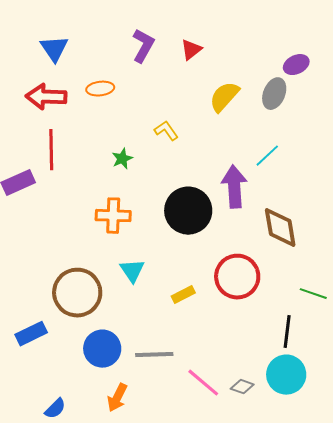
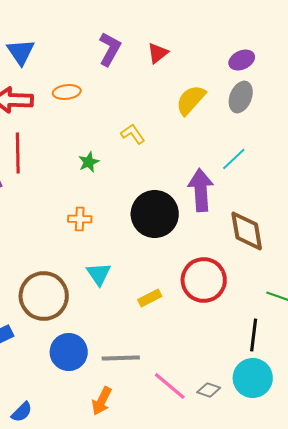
purple ellipse: (296, 65) -> (242, 60), moved
orange cross: (113, 216) -> (80, 219), size x0.7
orange arrow: (117, 398) -> (102, 401), moved

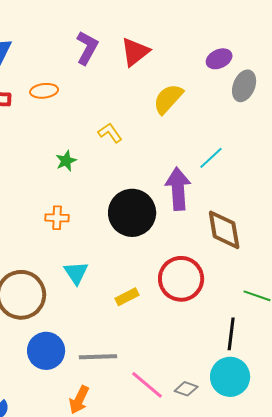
red triangle: (158, 53) -> (135, 52), size x1.4
gray ellipse: (241, 97) -> (244, 86), moved

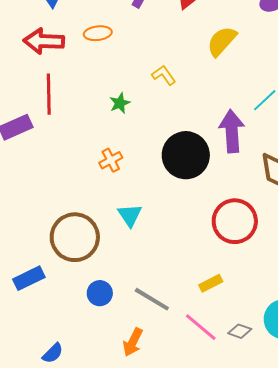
orange cross: (57, 218) -> (111, 160), turned -30
yellow rectangle: (127, 297) -> (211, 283), moved
blue circle: (46, 351) -> (100, 293), size x0.7
gray line: (98, 357) -> (152, 299), turned 33

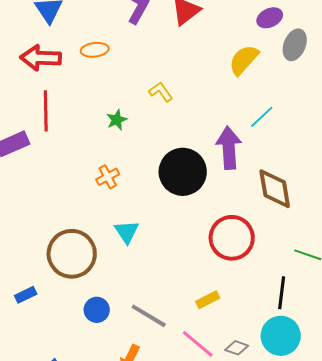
yellow semicircle: (222, 41) -> (244, 60), moved
blue rectangle: (29, 278) -> (26, 295), size x0.7

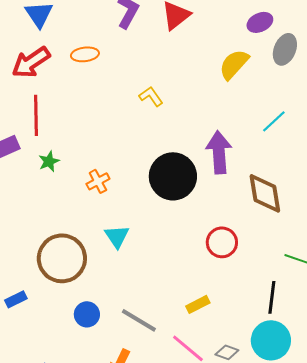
red arrow: (41, 58) -> (31, 62), turned -36
cyan line: (262, 117) -> (274, 121), moved
green star: (117, 120) -> (49, 161), moved
red circle: (232, 238) -> (222, 242), size x0.7

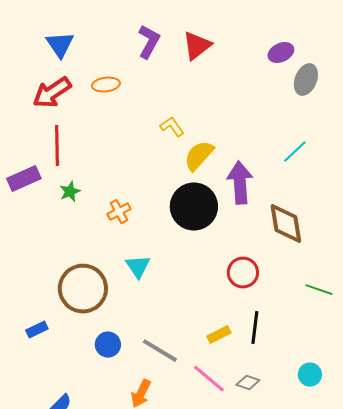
yellow semicircle: (234, 64) -> (199, 156), moved
black line: (272, 297) -> (255, 328), moved
cyan circle: (271, 340) -> (310, 375), moved, size x0.6

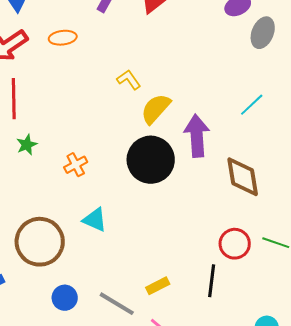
cyan triangle: (138, 267) -> (95, 220), turned -32
red circle: (243, 273) -> (235, 244), moved
yellow rectangle: (219, 335) -> (158, 286), moved

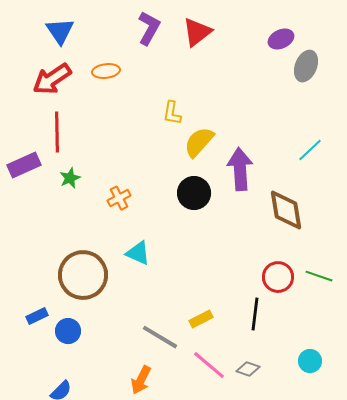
yellow L-shape: (129, 80) -> (172, 113), turned -135
cyan line: (252, 105) -> (310, 150), moved
black circle: (151, 160) -> (194, 193), size x0.7
blue circle: (65, 298) -> (68, 331), moved

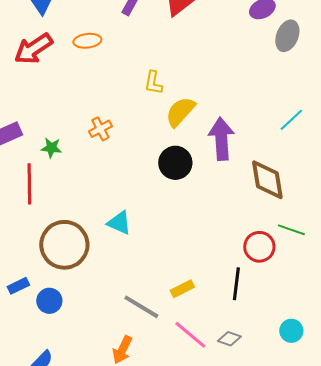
red line: (57, 132) -> (29, 184), moved
green star: (70, 178) -> (51, 148), turned 30
orange cross: (119, 198) -> (100, 129), moved
green line: (319, 276) -> (291, 230), moved

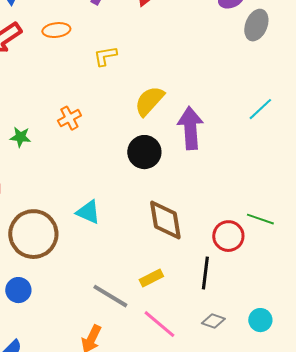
yellow L-shape: (153, 83) -> (105, 56), moved, turned 70
brown diamond: (267, 180) -> (165, 220), moved
gray diamond: (229, 339) -> (213, 321), moved

